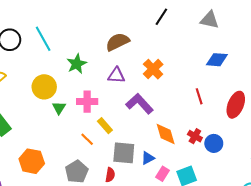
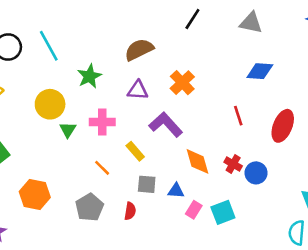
yellow rectangle: (105, 126) -> (135, 151), moved
gray square: (124, 153) -> (147, 184), size x0.7
blue triangle: (148, 158) -> (176, 191), turned 32

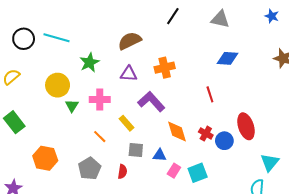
cyan line: (49, 46) -> (57, 38), turned -45
orange cross: (182, 83) -> (165, 68), turned 30
red ellipse: (283, 126) -> (246, 126), moved, turned -40

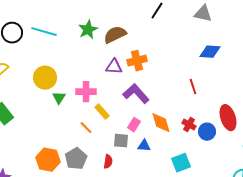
green star: (89, 62) -> (88, 30), moved
orange cross: (165, 68) -> (137, 61), moved
yellow rectangle: (127, 123) -> (102, 112), moved
orange hexagon: (45, 158) -> (48, 160), moved
pink rectangle: (174, 171) -> (134, 125), moved

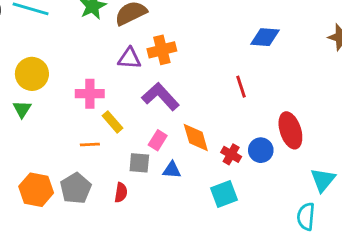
green triangle: (59, 98) -> (22, 109), moved
red cross: (189, 125) -> (231, 154), moved
orange line: (86, 128) -> (90, 145), turned -48

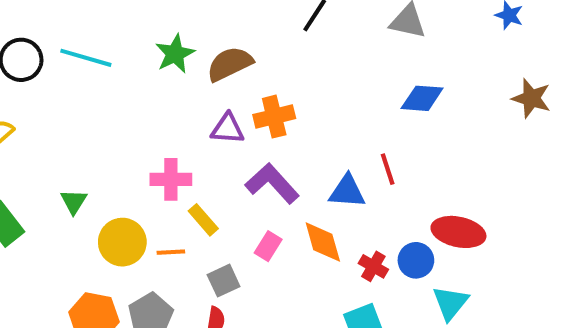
yellow circle: (32, 74) -> (122, 242), moved
red ellipse: (290, 130) -> (458, 232), turned -60
gray square: (139, 163) -> (224, 281), moved, turned -30
blue triangle: (172, 170) -> (347, 191), moved, size x1.4
cyan triangle: (323, 180) -> (450, 303), moved

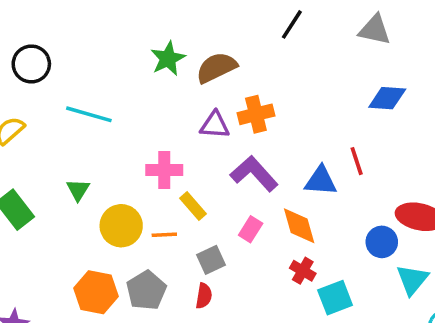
cyan line: (86, 58) -> (89, 114), moved
red cross: (373, 266) -> (303, 271), moved

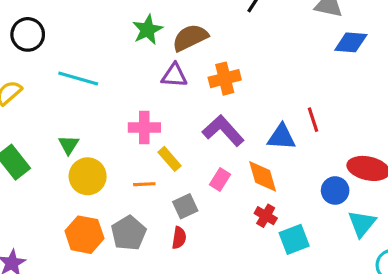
blue diamond: (387, 98) -> (351, 42), moved
purple triangle: (215, 125) -> (174, 75), moved
yellow circle: (121, 226) -> (88, 176), moved

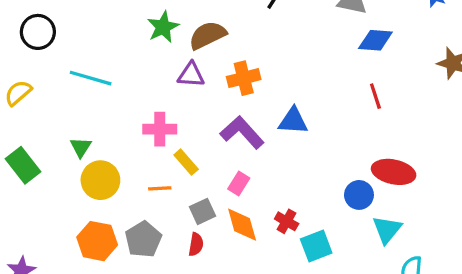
red line: (313, 120) -> (375, 96), moved
blue triangle: (281, 137) -> (293, 121), moved
orange diamond: (263, 176) -> (242, 225), moved

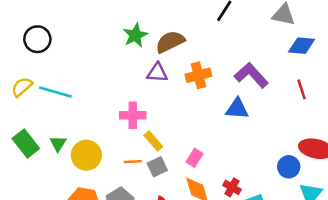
cyan line: (91, 78) -> (55, 92), moved
purple L-shape: (242, 132) -> (251, 75), moved
green triangle: (81, 147) -> (58, 144), moved
gray square: (203, 211) -> (157, 167), moved

